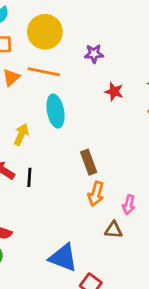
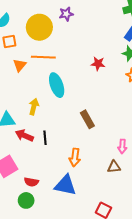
purple star: (94, 54) -> (66, 14), moved
orange arrow: (96, 194) -> (75, 157), moved
blue triangle: (63, 258) -> (65, 185), moved

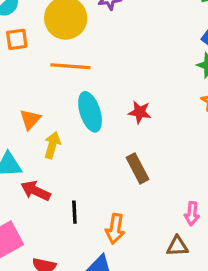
red star: (98, 64) -> (140, 112), moved
orange triangle: (20, 65) -> (30, 119), moved
black line: (45, 138) -> (74, 212), moved

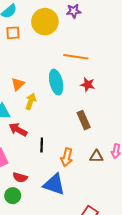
orange line: (70, 66) -> (76, 57), moved
brown triangle: (177, 246) -> (96, 156), moved

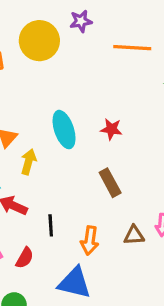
orange line: (76, 57) -> (132, 48), moved
red semicircle: (20, 177) -> (25, 258), moved, turned -72

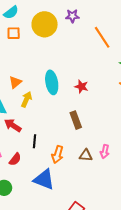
orange line: (132, 48) -> (102, 37), turned 45

